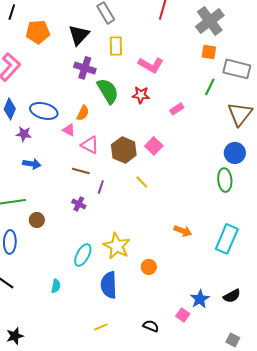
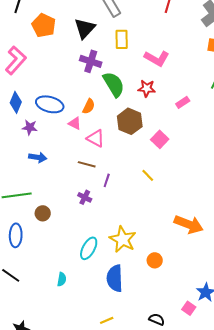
orange pentagon: (38, 32) -> (44, 25), turned 30
brown hexagon: (124, 150) -> (130, 121), moved
orange arrow: (183, 231) -> (189, 224), size x1.6

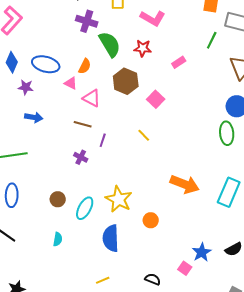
brown circle: (43, 213) -> (58, 199), moved

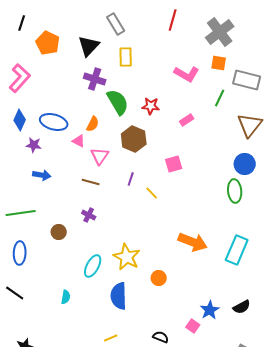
pink L-shape: (153, 18) -> (187, 74), moved
pink triangle: (92, 98) -> (100, 156), turned 36
pink square: (156, 99) -> (174, 164), moved, turned 30
purple line: (103, 140) -> (131, 179), moved
brown circle: (58, 199) -> (59, 232), moved

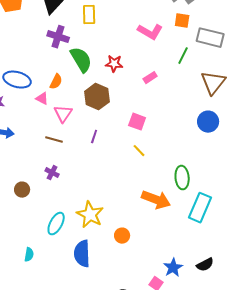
pink square: (174, 164) -> (137, 122), turned 36
green ellipse: (235, 191) -> (182, 178), moved
yellow line: (152, 193) -> (139, 151), moved

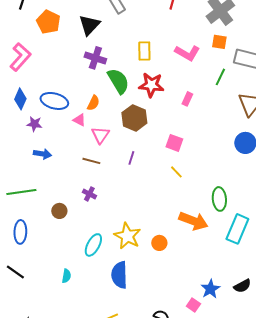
yellow rectangle: (89, 15) -> (144, 51), moved
red star: (114, 64) -> (151, 85), size x1.4
pink rectangle: (150, 78) -> (187, 99), turned -32
orange circle: (122, 236) -> (159, 243), moved

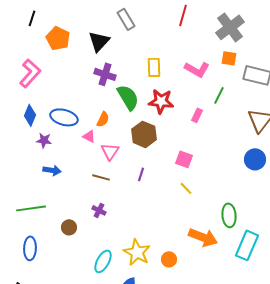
green line: (220, 77) -> (219, 95), moved

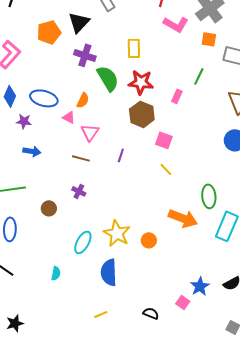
orange pentagon: (58, 38) -> (49, 32), moved, turned 30
pink L-shape: (197, 69) -> (176, 24), moved
brown hexagon: (144, 134) -> (142, 114), moved

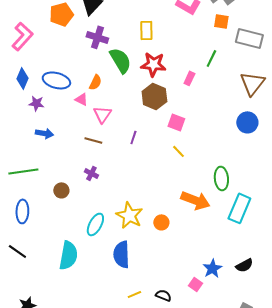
cyan semicircle: (56, 273) -> (68, 255), size x2.0
yellow line: (101, 314) -> (134, 294), moved

